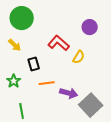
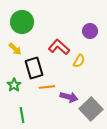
black rectangle: (34, 64) -> (34, 68), size x1.5

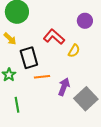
purple arrow: (69, 97) -> (64, 87), turned -84

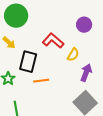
black rectangle: (29, 58) -> (28, 62), turned 30
purple arrow: (64, 87) -> (86, 73), moved

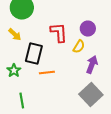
purple circle: (84, 25) -> (88, 28), moved
red L-shape: (53, 41) -> (59, 32), turned 45

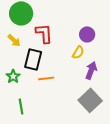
red L-shape: (59, 32) -> (44, 33), moved

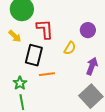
yellow semicircle: (78, 52) -> (70, 48), moved
green star: (13, 76) -> (20, 83), moved

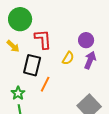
purple arrow: (92, 66) -> (90, 60), moved
orange line: (47, 74) -> (45, 84), turned -56

